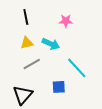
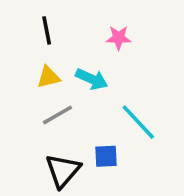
black triangle: (23, 95) -> (63, 171), moved

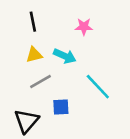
blue square: (106, 156) -> (61, 107), moved
black triangle: (63, 171) -> (27, 121), moved

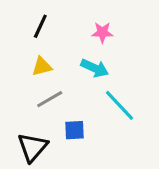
black line: (33, 22) -> (40, 26), turned 36
cyan arrow: (65, 56) -> (95, 68), moved

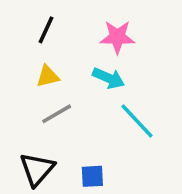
pink star: (102, 32) -> (117, 37), size x1.4
blue square: (74, 130) -> (92, 176), moved

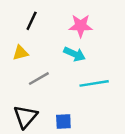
yellow triangle: (48, 76) -> (20, 53), moved
cyan line: (137, 121) -> (94, 83), turned -56

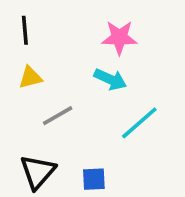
black line: (32, 21) -> (25, 30), moved, turned -30
cyan line: (94, 83) -> (139, 123), turned -32

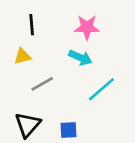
black line: (25, 30) -> (32, 25), moved

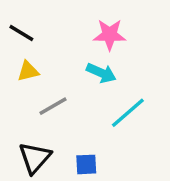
black line: (32, 25) -> (21, 33), moved, turned -54

